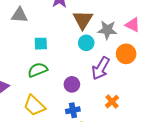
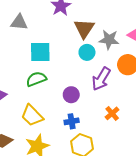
cyan square: (41, 44) -> (40, 52), size x1.5

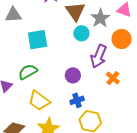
gray star: (109, 40) -> (100, 18), turned -30
green semicircle: (36, 79) -> (28, 72), moved
orange cross: (112, 113) -> (113, 78), moved

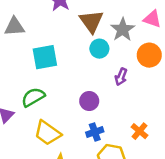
purple arrow: (99, 56) -> (121, 77), size x0.6
orange cross: (113, 78) -> (140, 131), moved

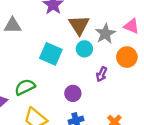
cyan square: (45, 57) -> (51, 54), moved, turned 30

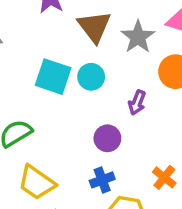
cyan circle: (84, 49) -> (91, 77), moved
purple circle: (73, 93) -> (107, 138), moved

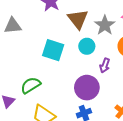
cyan circle: (91, 77) -> (87, 46), moved
purple circle: (107, 138) -> (87, 88), size x1.5

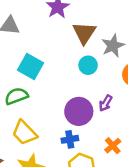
cyan square: (53, 50) -> (31, 66), moved
purple arrow: (105, 65) -> (106, 103), moved

